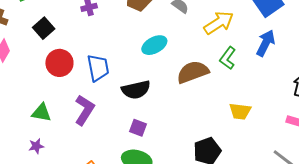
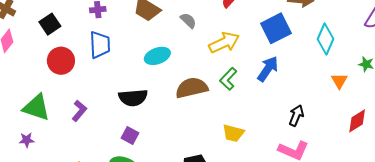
blue trapezoid: (98, 68) -> (100, 45), moved
purple L-shape: (84, 110) -> (79, 111), size x0.7
green triangle: (42, 113) -> (36, 107), size x1.4

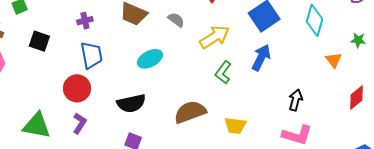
black square: (50, 24) -> (39, 41), turned -30
red circle: (61, 61) -> (77, 88), moved
brown semicircle: (192, 88) -> (190, 112), moved

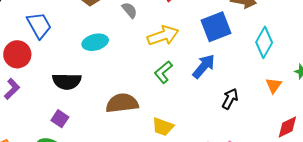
blue trapezoid: (92, 55) -> (39, 25), turned -32
black arrow: (295, 100) -> (230, 99), moved

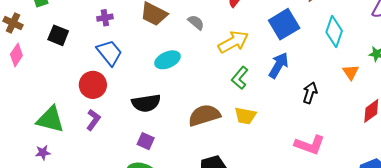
yellow trapezoid: (163, 127) -> (245, 116), moved

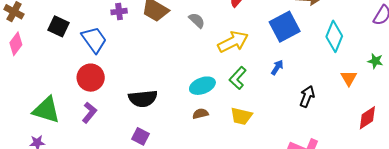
purple cross: (105, 18) -> (119, 12), moved
blue trapezoid: (109, 53) -> (94, 40), moved
cyan ellipse: (168, 60) -> (202, 86), moved
blue arrow: (279, 65) -> (277, 67), size x0.6
brown semicircle: (204, 115) -> (200, 114), size x0.5

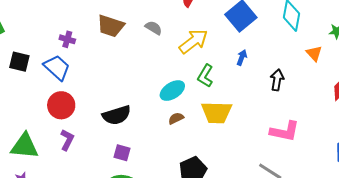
purple cross: (119, 12) -> (67, 39), moved, turned 35
yellow trapezoid: (241, 116) -> (217, 112), size x1.4

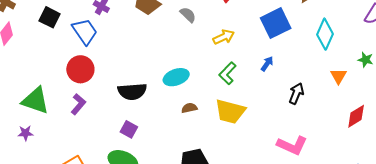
yellow arrow: (193, 41) -> (224, 37), size x0.7
cyan ellipse: (172, 91) -> (176, 77), moved

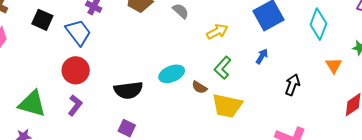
brown semicircle: (189, 108) -> (199, 87), moved, turned -133

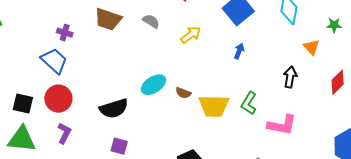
black square: (42, 20) -> (23, 103), moved
green L-shape: (223, 68) -> (249, 103), moved
black arrow: (292, 85) -> (290, 77), moved

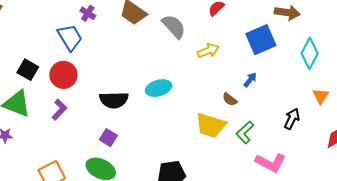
gray semicircle: (151, 21) -> (174, 26), size x1.5
brown semicircle: (183, 93) -> (230, 99), moved

